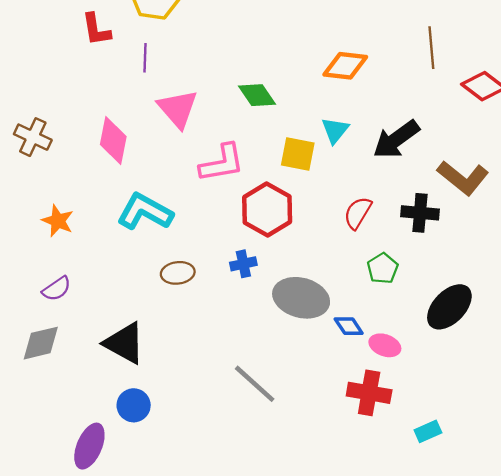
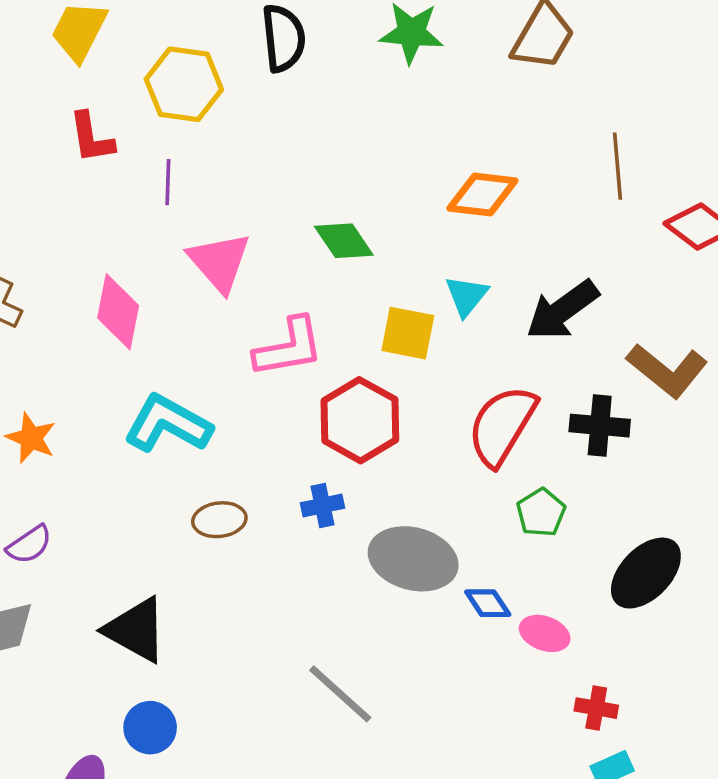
red semicircle: (358, 213) -> (502, 426), size x1.6
red cross: (369, 393) -> (596, 708), moved, size x0.6

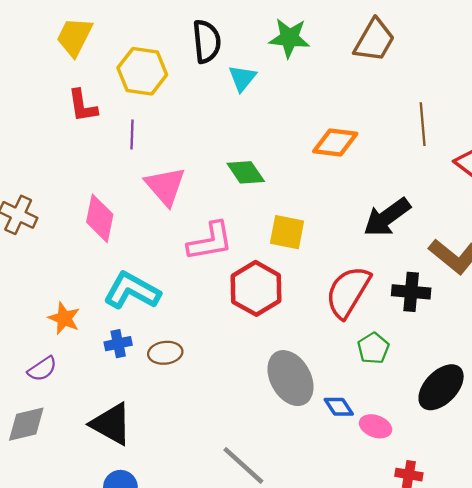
cyan triangle: (466, 296) -> (242, 78), moved
orange star: (31, 438) -> (64, 318), moved
blue cross: (322, 505) -> (118, 344), moved
gray ellipse: (413, 559) -> (291, 378), turned 46

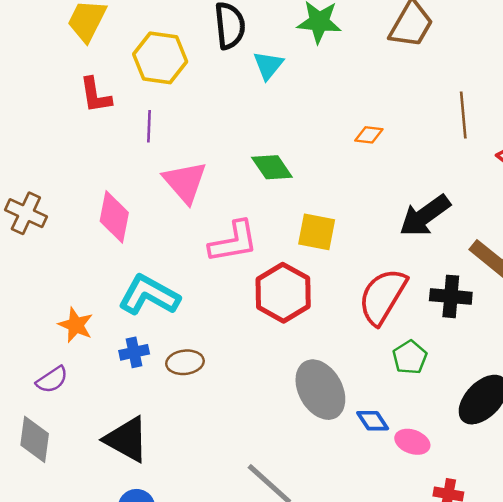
orange diamond: (335, 142) -> (369, 135), size x0.6
gray diamond: (26, 424) -> (35, 439), turned -69

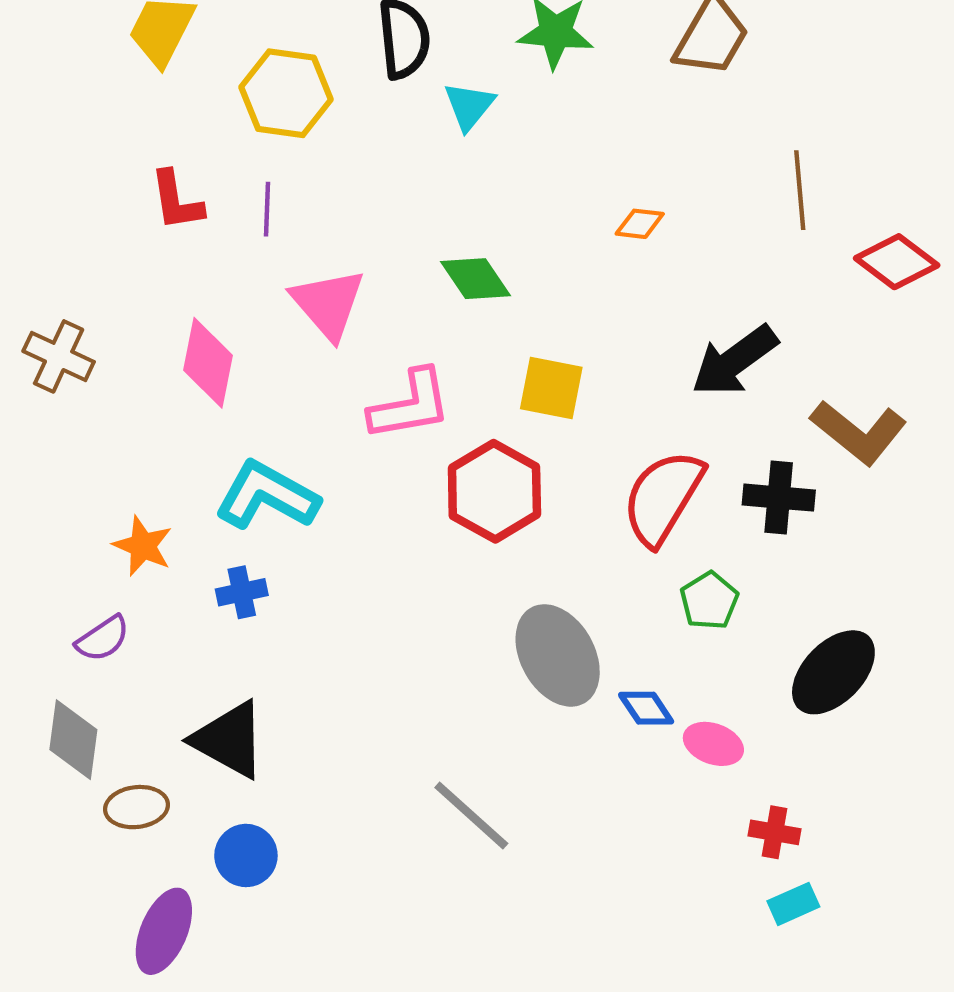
red L-shape: (96, 95) -> (176, 201), moved
brown ellipse: (185, 362) -> (136, 807), moved

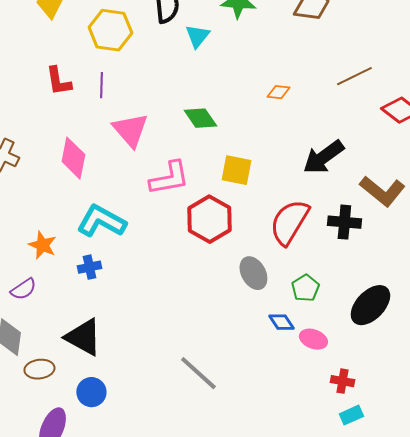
brown line: (800, 190) -> (354, 76), turned 69
green pentagon: (709, 601) -> (305, 288), moved
gray ellipse: (558, 655) -> (253, 273), moved, size x0.7

